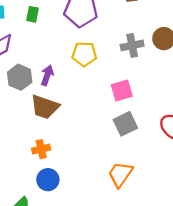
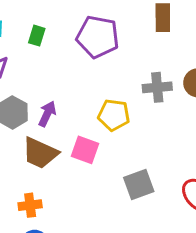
yellow pentagon: (84, 54) -> (114, 115), moved
pink square: (122, 91) -> (85, 150), moved, turned 30

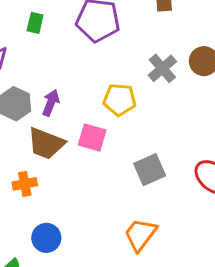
gray cross: (157, 87) -> (162, 68), turned -32
orange cross: (30, 205) -> (25, 184), moved

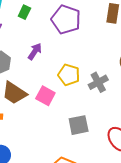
gray cross: (162, 68) -> (98, 82), moved
purple arrow: (51, 103) -> (35, 51), moved

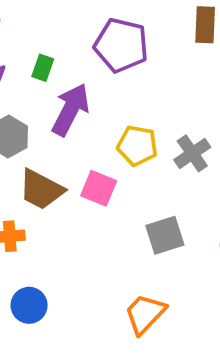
green rectangle: (24, 12) -> (43, 68), moved
purple arrow: (35, 51) -> (70, 110), size x1.6

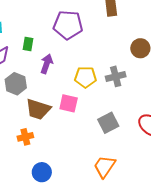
purple arrow: (70, 110) -> (47, 64), size x0.7
gray cross: (192, 153) -> (116, 76), turned 30

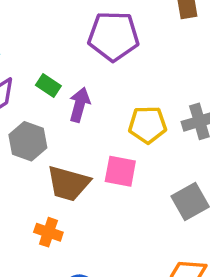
green rectangle: (28, 44) -> (48, 85), moved, turned -64
orange cross: (25, 137) -> (48, 232), turned 35

